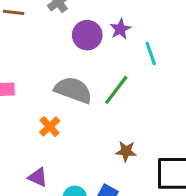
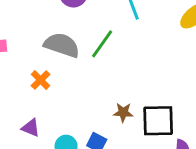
brown star: (126, 151) -> (123, 112), moved

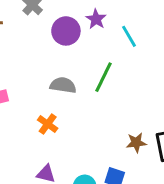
gray semicircle: (62, 45) -> (63, 85), size x0.7

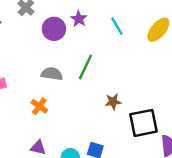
cyan line: (129, 36) -> (117, 26), moved
brown star: (136, 143) -> (113, 102), moved

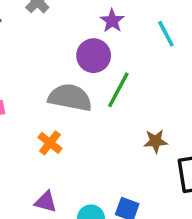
purple circle: (54, 29) -> (94, 56), moved
gray semicircle: (52, 74) -> (70, 98), size x1.4

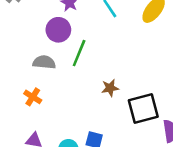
gray semicircle: (70, 98) -> (44, 62), size x0.7

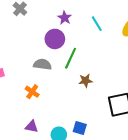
brown star: (110, 88) -> (86, 81), moved

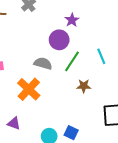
cyan line: (97, 24) -> (101, 56), moved
orange cross: (32, 92) -> (29, 89), size x1.6
purple triangle: (32, 126) -> (14, 123), moved

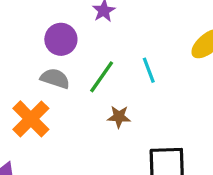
purple circle: (59, 40) -> (61, 39), moved

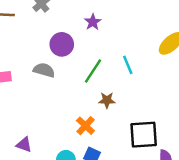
gray semicircle: (55, 78) -> (44, 70), moved
orange cross: (31, 119) -> (85, 126), moved, size x0.7

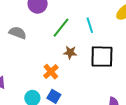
gray semicircle: (44, 70) -> (18, 33), moved
black square: (144, 135) -> (102, 57), moved

